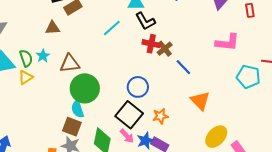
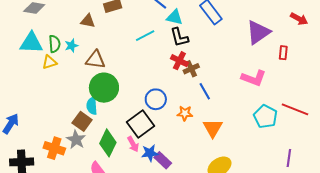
orange star: (160, 116) -> (185, 113), moved

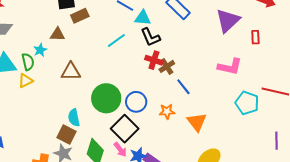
cyan star: (71, 46) -> (40, 50), moved
green circle: (104, 88) -> (106, 98), moved

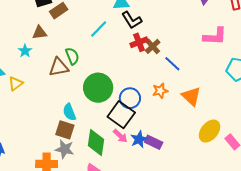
red cross: (154, 60) -> (139, 42), turned -30
green semicircle: (28, 62) -> (72, 56), moved
blue circle: (136, 102) -> (130, 98), moved

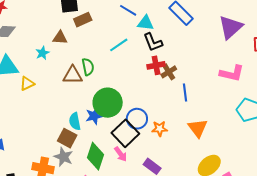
blue line: (172, 64) -> (185, 93), turned 30
orange star: (160, 91) -> (160, 129), moved
blue star: (139, 139) -> (94, 116), moved

